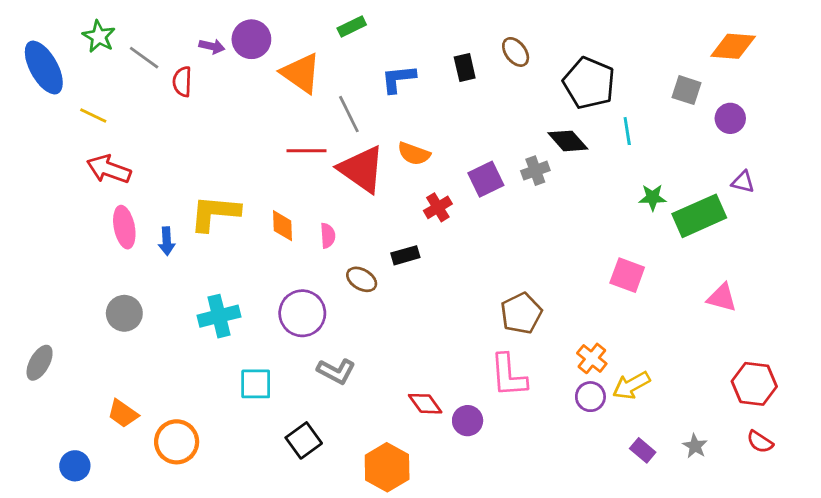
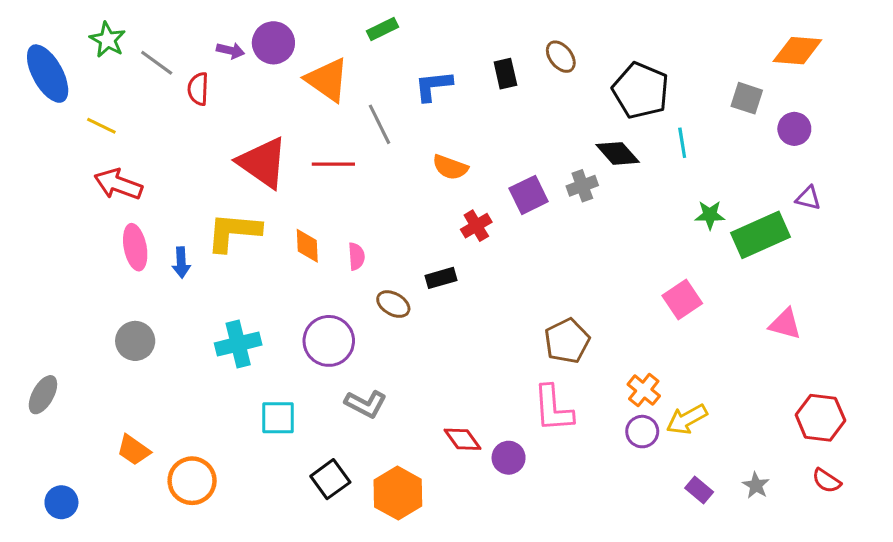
red triangle: (362, 169) -> (263, 163), moved
pink square: (627, 275) -> (682, 299), turned 36
blue circle: (75, 466) -> (61, 502), moved
orange hexagon: (387, 467) -> (398, 493), moved

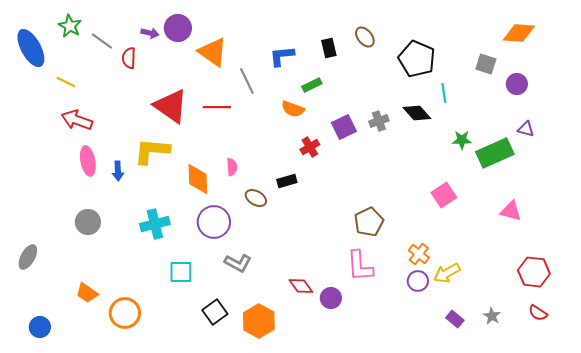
green rectangle: (383, 29) -> (312, 85), moved
black diamond: (618, 153) -> (417, 113), moved
orange diamond: (307, 246) -> (198, 179), moved, size x1.4

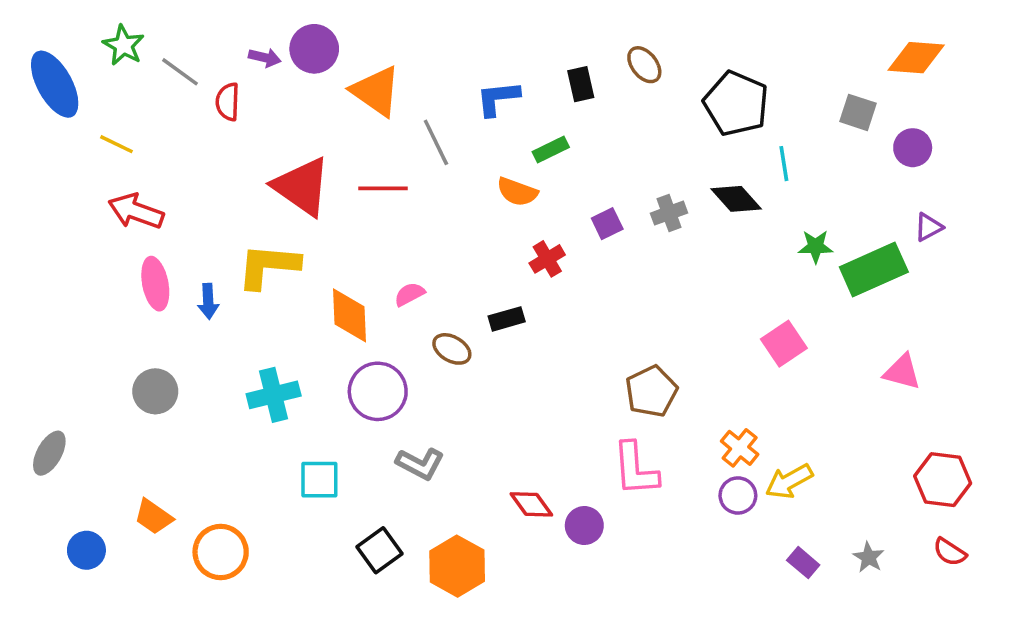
purple square: (344, 127) -> (607, 224), size x0.7
purple triangle: (526, 129) -> (929, 227), turned -42
pink semicircle: (232, 167) -> (410, 294), turned -114
blue circle: (40, 327) -> (86, 550), moved

